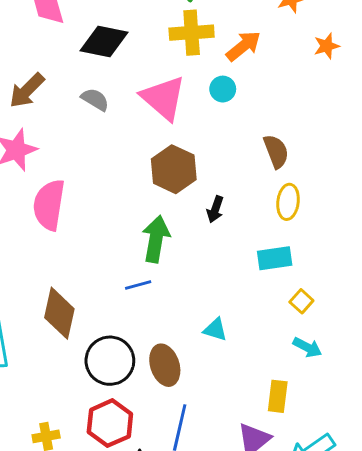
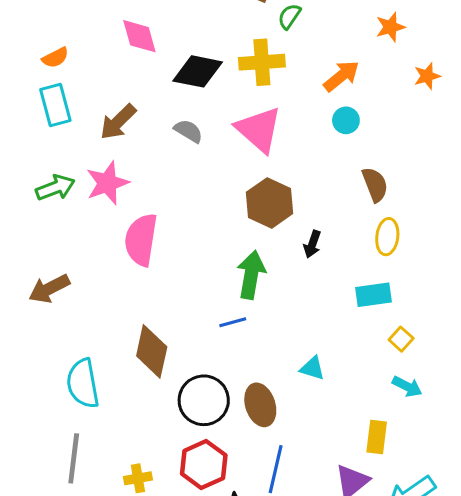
yellow cross: (192, 33) -> (262, 62), moved
cyan circle: (223, 89) -> (346, 120), moved

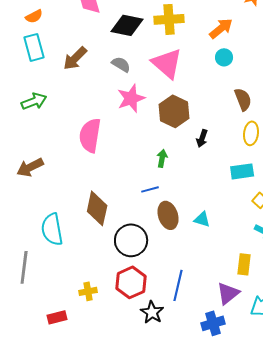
pink star: (107, 183) -> (131, 98), moved
green arrow: (251, 275) -> (162, 158), size x0.6
brown ellipse: (260, 405) -> (168, 215), moved
gray line: (74, 458) -> (24, 267), moved

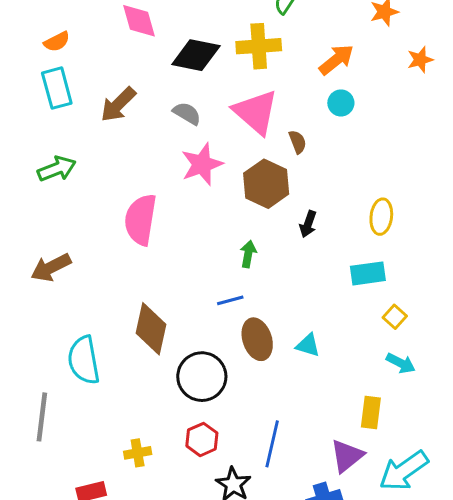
brown semicircle: (243, 99) -> (298, 142), moved, size x0.7
red hexagon: (131, 282) -> (202, 439), size x0.7

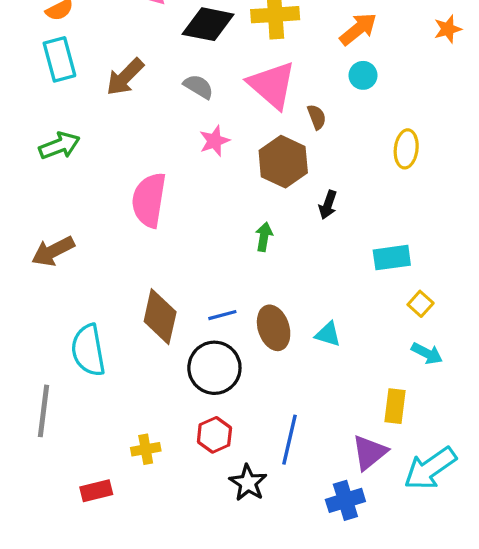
pink star: (202, 164) -> (214, 141), size x0.7
yellow ellipse: (381, 217) -> (406, 149), moved
blue line: (230, 300) -> (222, 315), moved

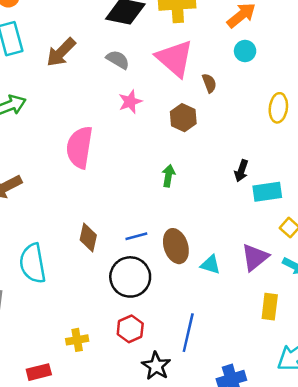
brown hexagon: (283, 162) -> (183, 118), size x0.7
black arrow: (328, 205) -> (241, 171), moved
brown diamond: (160, 317) -> (88, 237), size x0.7
cyan triangle: (328, 334) -> (210, 265), moved
purple triangle: (369, 452) -> (255, 257), moved

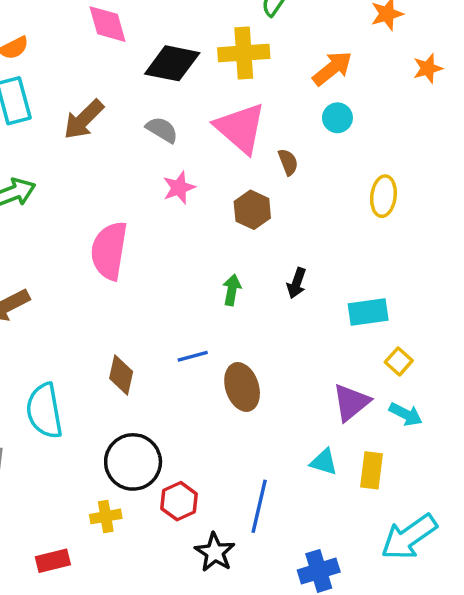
black arrow: (241, 171) -> (297, 283), moved
blue line: (136, 236) -> (193, 356), moved
cyan triangle: (210, 265) -> (324, 462), moved
black circle: (130, 277) -> (133, 462), moved

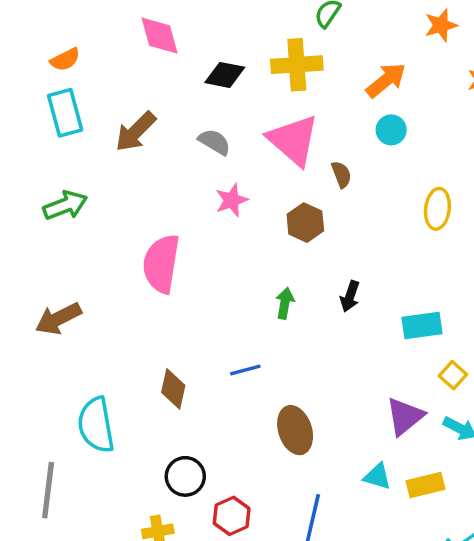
black diamond: (172, 63) -> (225, 75), size x0.7
brown ellipse: (242, 387) -> (295, 430), moved
black circle: (133, 462) -> (185, 476), size x0.7
yellow rectangle: (372, 470) -> (425, 485), turned 69

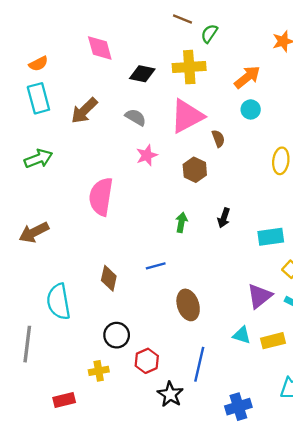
pink triangle: (293, 140) -> (187, 116), turned 51

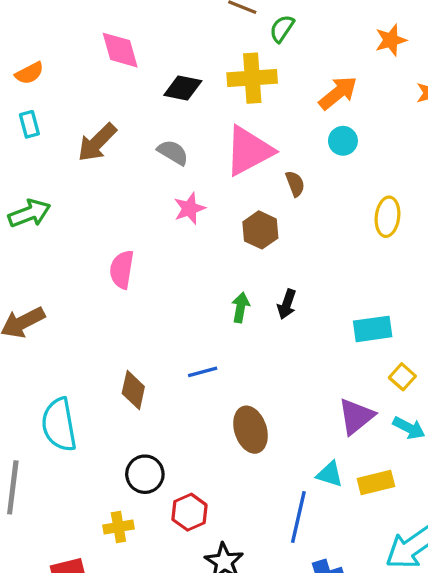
cyan rectangle: (38, 98) -> (29, 124), size x0.6
pink semicircle: (101, 197) -> (122, 270), size x0.7
black arrow: (224, 218) -> (287, 304), moved
blue line: (199, 364) -> (298, 517), moved

